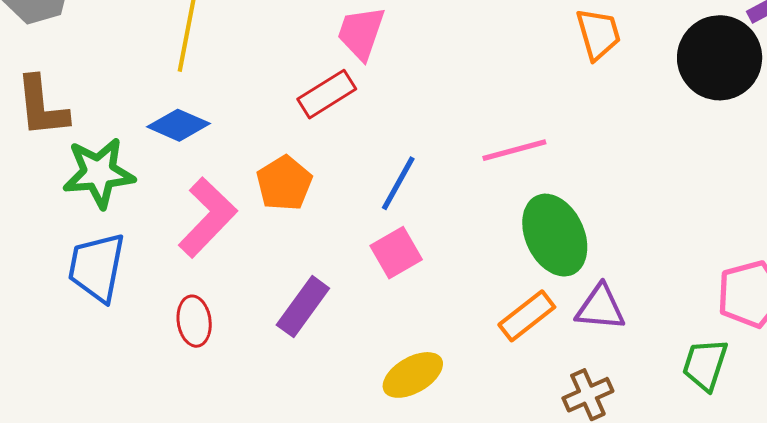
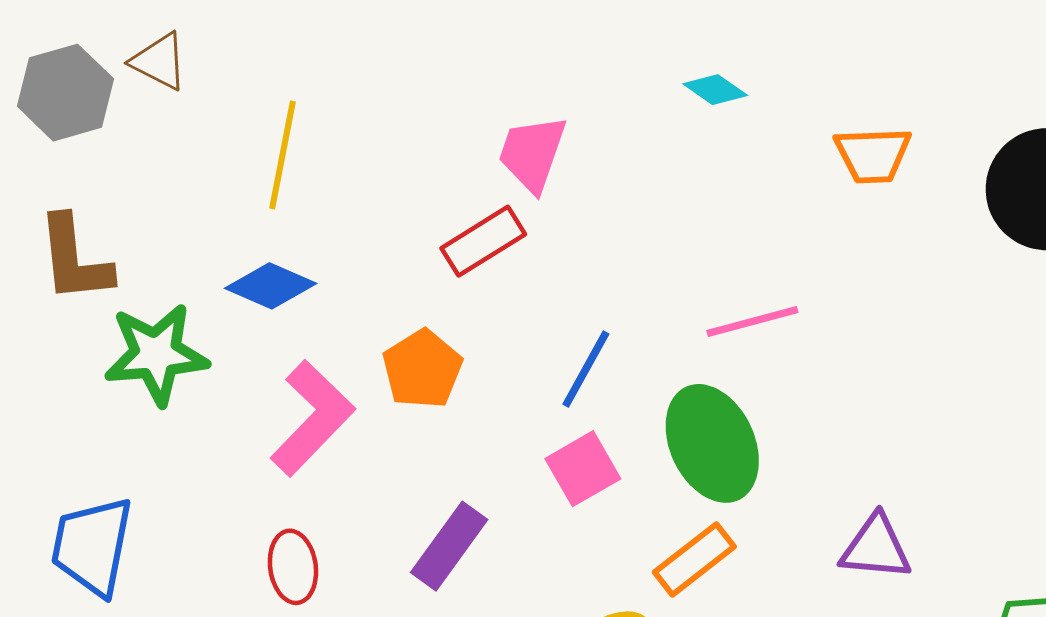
orange trapezoid: (598, 34) -> (873, 155), turned 104
green ellipse: (555, 235) -> (712, 443), moved
blue trapezoid: (97, 267) -> (92, 546), moved
orange rectangle: (527, 316) -> (694, 559), moved

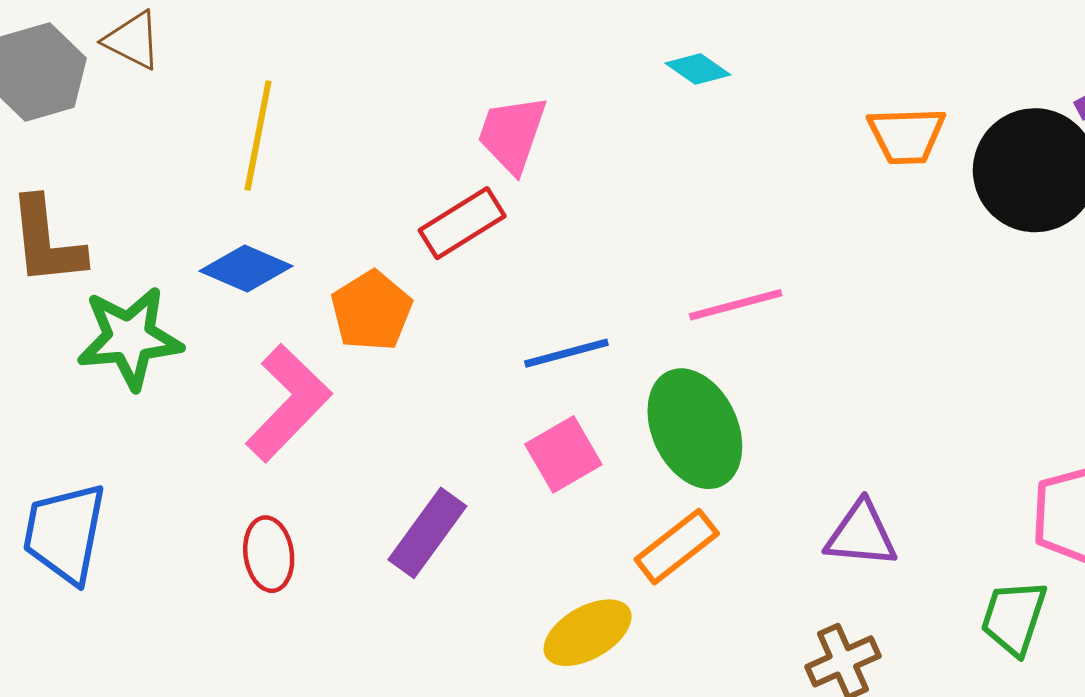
orange trapezoid: (873, 155) -> (906, 135), moved
orange pentagon: (422, 369) -> (371, 311), moved
blue line: (586, 369) -> (566, 353), turned 46

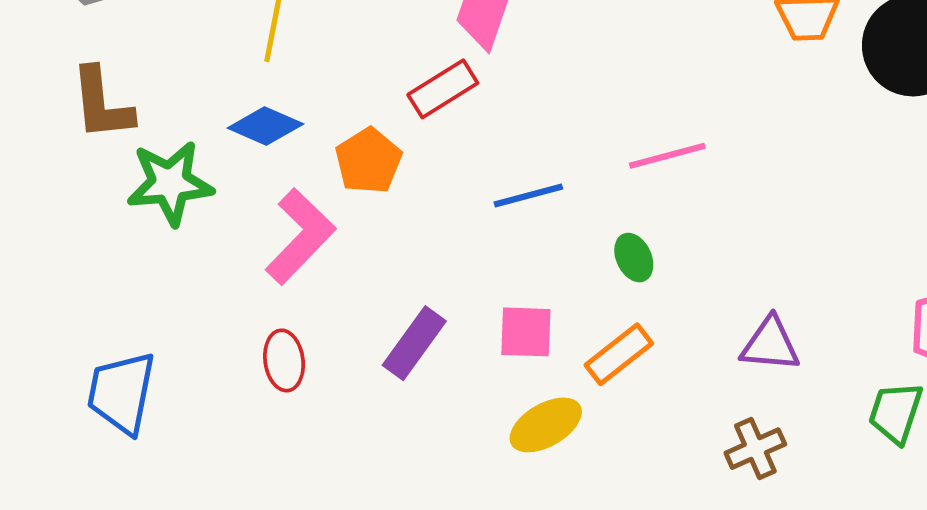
green ellipse: (695, 429) -> (634, 258), size x0.5
pink square: (563, 454) -> (526, 332), moved, turned 32
blue trapezoid: (65, 533) -> (122, 393), moved

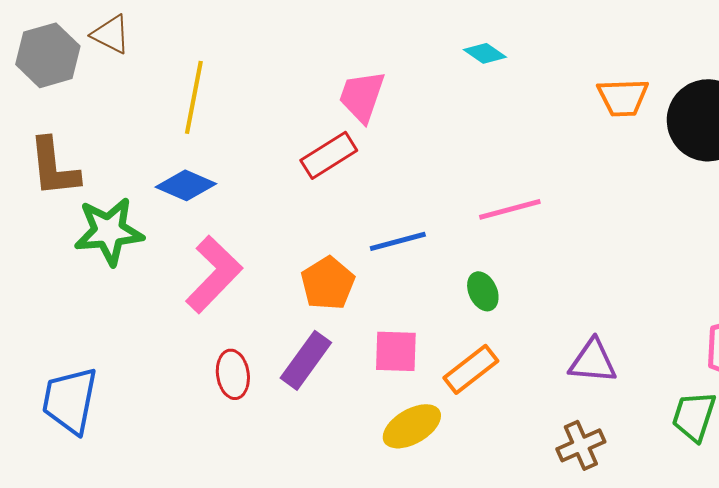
orange pentagon: (368, 161) -> (328, 283), moved
red ellipse: (284, 360) -> (233, 374), moved

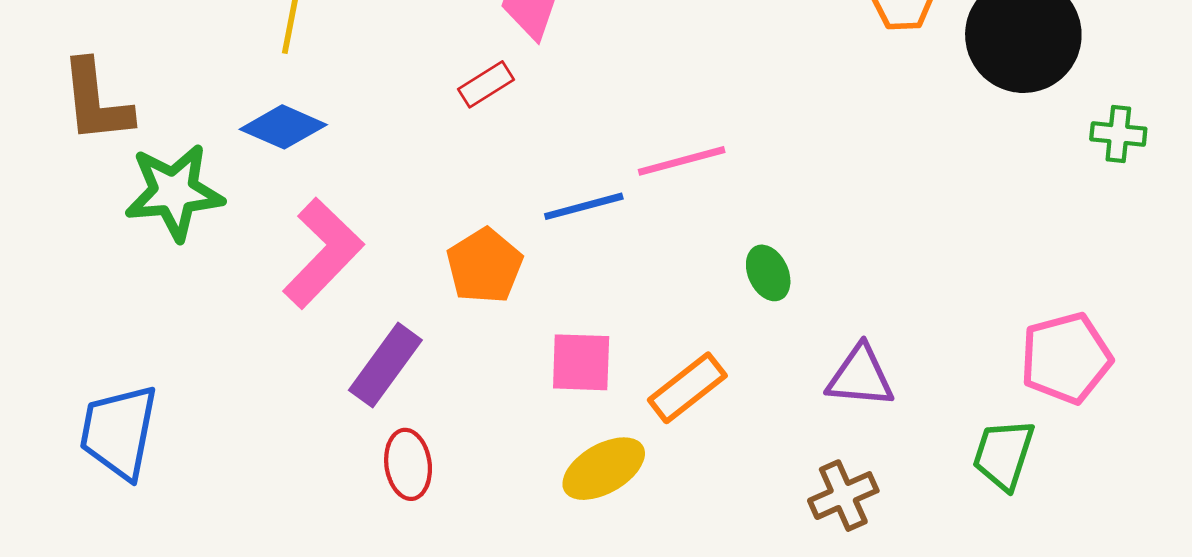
red rectangle: (329, 155) -> (486, 84), size x0.7
pink line: (510, 209) -> (682, 161), moved
green ellipse: (483, 291) -> (768, 273), moved
purple rectangle: (306, 360) -> (385, 365), moved
red ellipse: (233, 374) -> (408, 464), moved

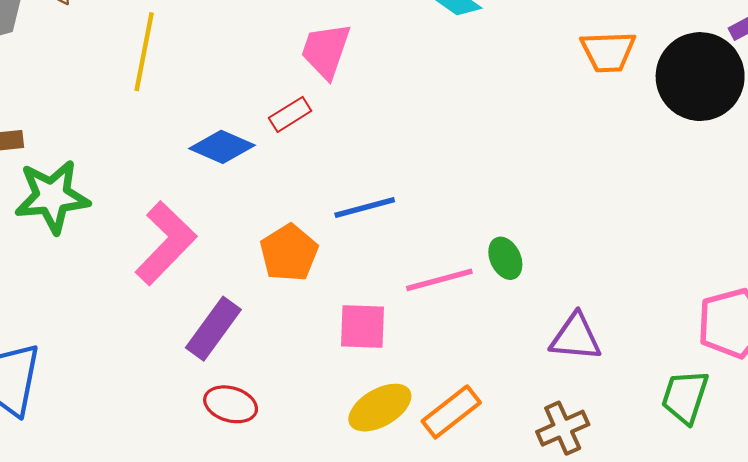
blue diamond: (283, 127) -> (222, 147), moved
pink line: (682, 161) -> (439, 280), moved
orange rectangle: (687, 388) -> (451, 412), moved
red ellipse: (408, 464) -> (231, 404), turned -66

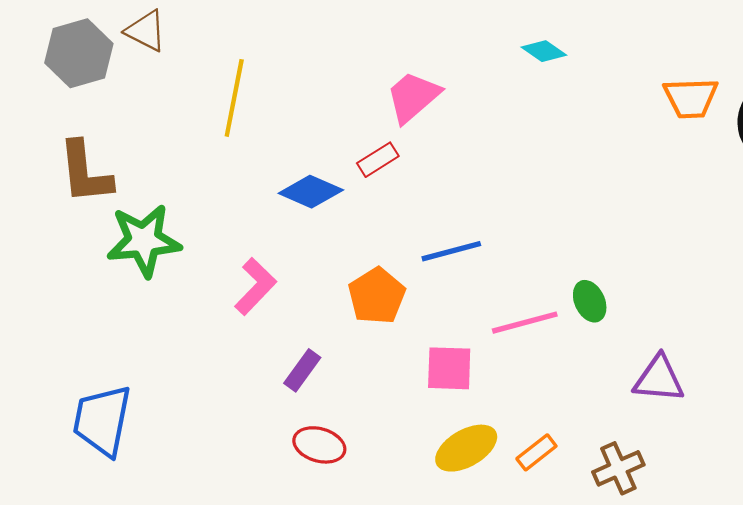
pink trapezoid: (326, 51) -> (413, 97), turned 30
pink L-shape: (166, 243) -> (255, 286), size x0.7
purple rectangle: (213, 329) -> (302, 370), size x0.7
orange rectangle: (451, 412) -> (536, 452), size x0.7
brown cross: (563, 428) -> (618, 468), moved

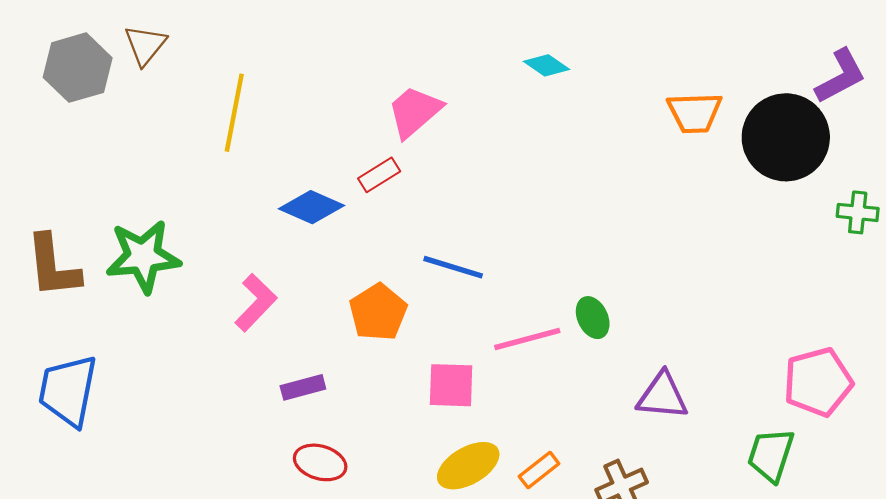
brown triangle: (146, 31) -> (145, 45), turned 42
brown L-shape: (85, 172) -> (53, 266), moved
blue line: (451, 251) -> (453, 267), turned 32
purple rectangle: (302, 370) -> (303, 387), turned 39
blue trapezoid: (102, 420) -> (68, 391), moved

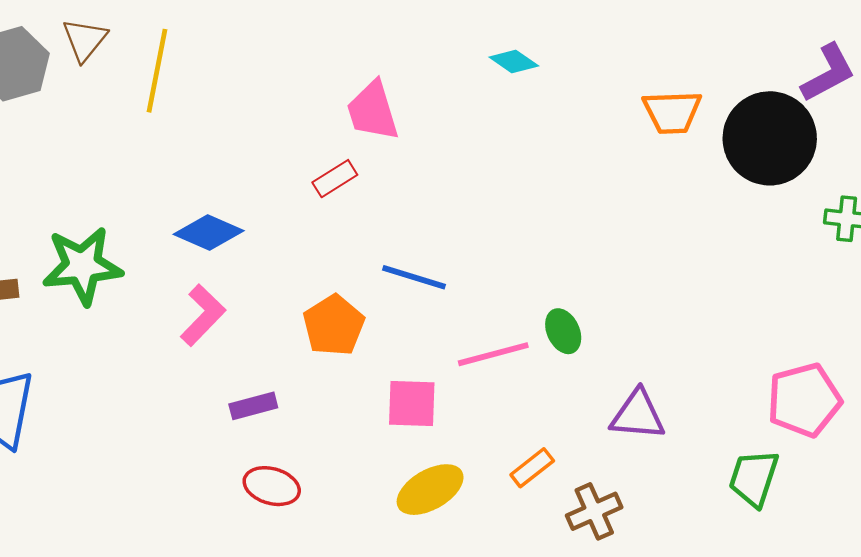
pink trapezoid: (415, 112) -> (373, 111), turned -66
yellow line: (234, 113) -> (157, 71), moved
blue diamond: (312, 207) -> (209, 232), moved
orange rectangle: (539, 470) -> (532, 468), moved

